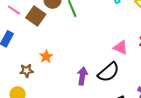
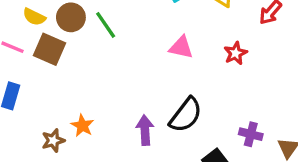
pink triangle: (121, 48) -> (181, 47), moved
orange star: (46, 56) -> (82, 126), moved

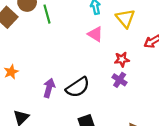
pink triangle: (181, 47) -> (95, 34), moved
purple cross: (251, 134) -> (120, 80), moved

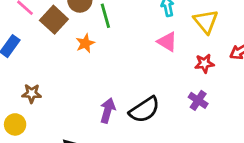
red star: (122, 59) -> (204, 63), moved
orange star: (11, 72) -> (85, 43), moved

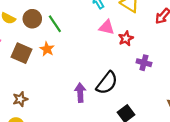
brown square: (54, 20) -> (22, 53), moved
red star: (204, 63) -> (126, 38), moved

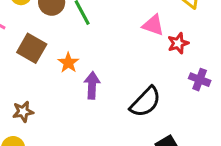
orange star: (47, 49) -> (68, 63), moved
purple arrow: (80, 93) -> (92, 85), moved

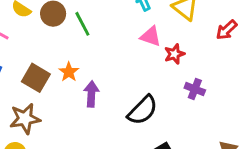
brown square: (32, 48) -> (36, 78), moved
brown star: (23, 112) -> (25, 119), size x1.5

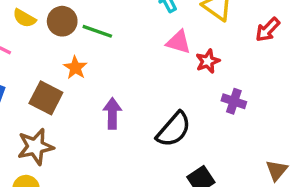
green line: (82, 24) -> (97, 31), turned -40
orange star: (69, 72) -> (75, 68), moved

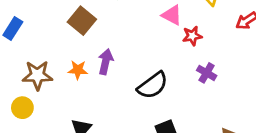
orange star: (75, 68) -> (78, 70), moved, turned 30
brown square: (46, 98) -> (82, 21), moved

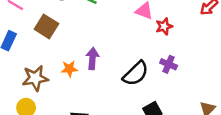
brown square: (82, 21) -> (46, 26), moved
purple cross: (207, 73) -> (169, 64), moved

